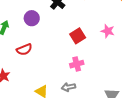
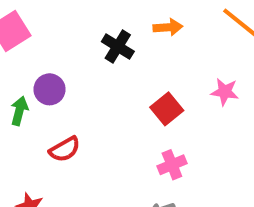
purple circle: (32, 18) -> (50, 89), moved

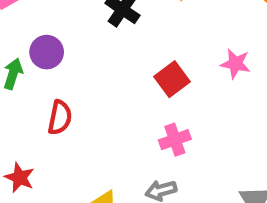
red semicircle: (65, 149) -> (60, 117), turned -52

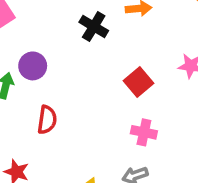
pink cross: (175, 140) -> (144, 132), turned 35

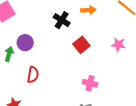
red square: (139, 82) -> (81, 45), moved

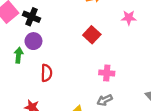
black cross: (62, 20) -> (31, 17), moved
pink star: (118, 45) -> (129, 18), moved

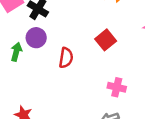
red semicircle: (46, 73) -> (66, 58), moved

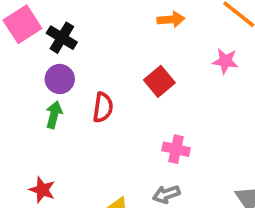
green arrow: (16, 52) -> (54, 115), moved

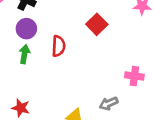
pink cross: (176, 149) -> (134, 76), moved

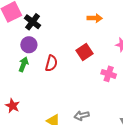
pink cross: (134, 76) -> (109, 74), moved

